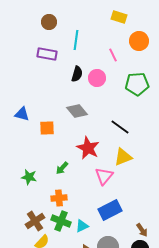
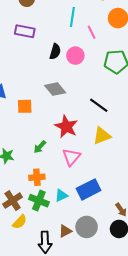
cyan line: (76, 40) -> (72, 17), moved
pink triangle: (104, 176) -> (71, 157), moved
cyan triangle: (82, 226) -> (61, 196), moved

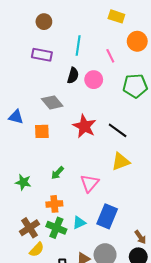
cyan line: (72, 17) -> (78, 45), moved
gray diamond: (55, 89) -> (52, 102), moved
red star: (66, 127) -> (84, 126), moved
blue rectangle: (89, 189) -> (107, 216), turned -40

